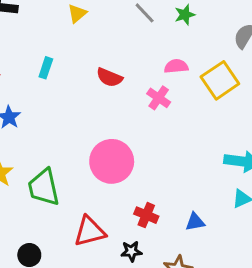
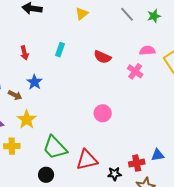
pink circle: (112, 161) -> (103, 113), size x0.6
green trapezoid: (44, 187) -> (55, 148), moved, turned -32
red cross: (146, 215) -> (137, 163), moved, turned -35

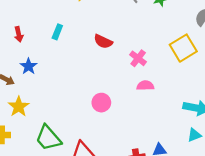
pink semicircle: (147, 51) -> (145, 86), moved

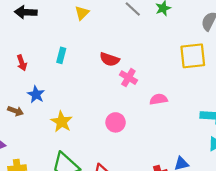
yellow square: (183, 48) -> (193, 56), turned 32
pink cross: (138, 58) -> (128, 78), moved
yellow star: (19, 107) -> (62, 122), moved

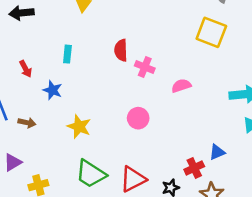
yellow square: (193, 56) -> (211, 32), turned 36
red semicircle: (110, 59) -> (121, 50), turned 78
blue star: (36, 94) -> (53, 90), moved

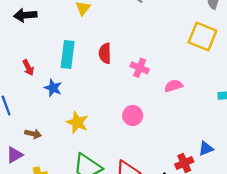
red semicircle: (121, 50) -> (105, 53), moved
cyan rectangle: (67, 54) -> (68, 54), size x1.6
brown arrow: (27, 123) -> (33, 134), moved

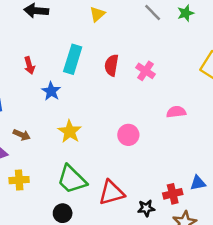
pink cross: (140, 68) -> (146, 71), moved

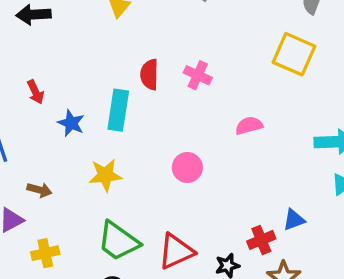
cyan rectangle: (73, 59) -> (118, 110), moved
yellow star: (70, 131) -> (105, 175), turned -30

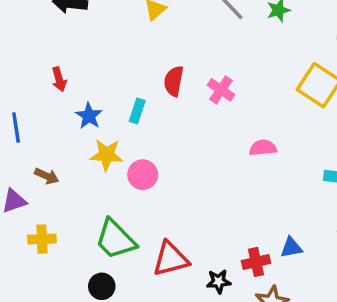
cyan rectangle: (118, 110) -> (137, 111), size x0.6
pink circle: (187, 168) -> (143, 175), moved
yellow star: (105, 175) -> (107, 155), moved

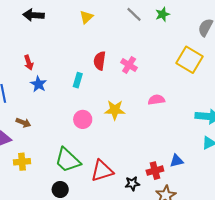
blue star: (89, 116) -> (38, 84), moved
yellow star: (107, 155) -> (115, 110), moved

